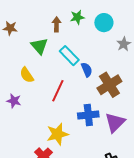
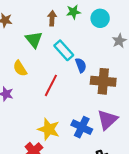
brown cross: (109, 85) -> (103, 81), turned 35
blue cross: (88, 115) -> (82, 127), moved, turned 30
yellow star: (57, 134) -> (49, 129), turned 30

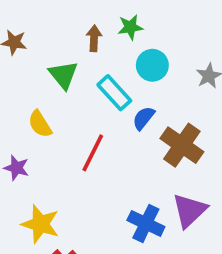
cyan circle: (100, 18) -> (152, 65), moved
blue semicircle: (81, 65) -> (144, 118), turned -120
brown cross: (103, 81) -> (182, 145), turned 30
yellow star: (49, 129) -> (40, 224), moved

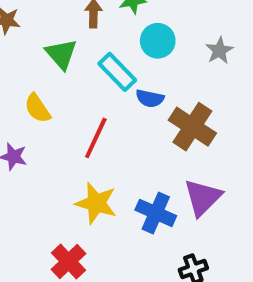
blue semicircle: (144, 118) -> (150, 98), turned -115
yellow star: (40, 224) -> (96, 203), moved

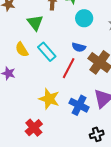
cyan rectangle: (117, 72) -> (47, 52), moved
red line: (96, 138) -> (69, 68), moved

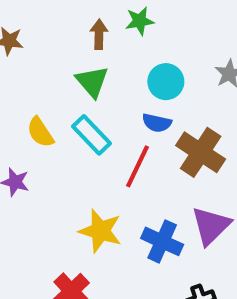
cyan circle: (84, 18) -> (166, 82), moved
green triangle: (35, 23) -> (92, 82), moved

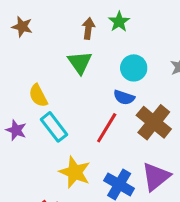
green star: (140, 21) -> (119, 22), turned -30
cyan rectangle: (92, 135) -> (54, 127), moved

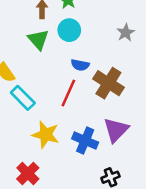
cyan circle: (134, 68) -> (69, 30), moved

